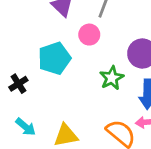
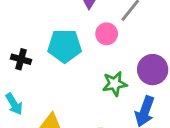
black cross: (18, 84) -> (21, 59), turned 30

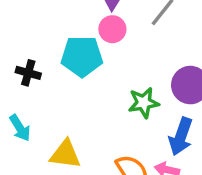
pink circle: (107, 34) -> (112, 29), moved

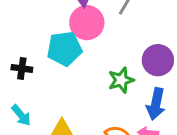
pink circle: (112, 29) -> (87, 23), size x1.5

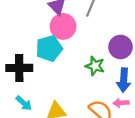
black cross: (22, 68) -> (19, 68), size x1.6
green star: (121, 80) -> (95, 66), turned -30

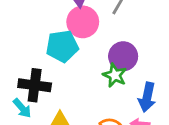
purple circle: (121, 47) -> (123, 56), moved
black cross: (19, 68) -> (35, 85), moved

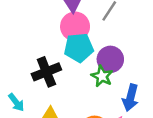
cyan pentagon: (62, 46) -> (79, 48), moved
black cross: (35, 85) -> (46, 72), moved, turned -32

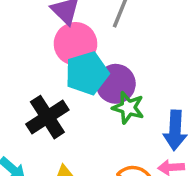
purple circle: (110, 59) -> (116, 84), moved

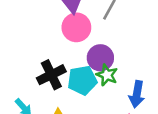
cyan pentagon: (87, 73) -> (82, 80), moved

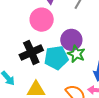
pink circle: (76, 27) -> (42, 20), moved

